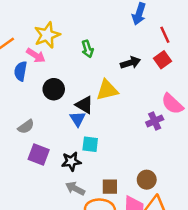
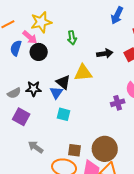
black circle: (54, 89) -> (39, 52), moved
black star: (71, 161) -> (34, 89), moved
brown circle: (147, 180) -> (105, 149), size x1.6
gray arrow: (75, 188) -> (36, 147), moved

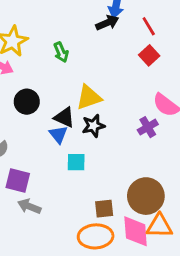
black circle: (39, 52) -> (27, 102), moved
black arrow: (105, 54) -> (107, 23), moved
black star: (34, 89) -> (93, 126), moved
gray arrow: (36, 147) -> (29, 206), moved

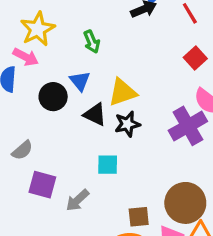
red square: (149, 55) -> (195, 58), moved
purple cross: (148, 127) -> (188, 126), size x1.6
blue triangle: (58, 134) -> (80, 81), moved
gray arrow: (29, 206) -> (77, 200), moved, turned -65

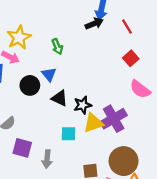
yellow triangle: (122, 92) -> (93, 123), moved
purple cross: (188, 126) -> (114, 119), moved
gray arrow: (77, 200) -> (47, 159), turned -42

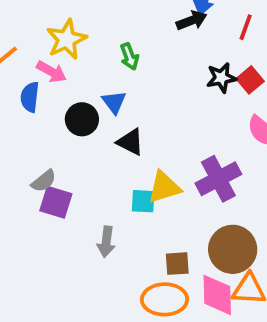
red line: (127, 27) -> (246, 27), turned 49
black star: (83, 105) -> (221, 78), moved
yellow triangle: (93, 123) -> (164, 187), moved
purple square: (22, 148) -> (56, 202), moved

